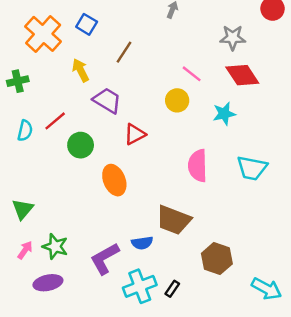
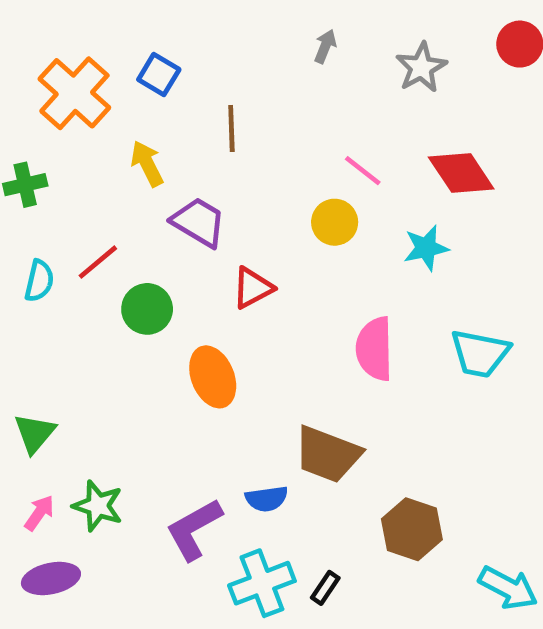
gray star: (233, 38) -> (421, 67), moved, turned -30
brown line: (124, 52) -> (231, 128), turned -35
purple ellipse: (48, 283) -> (51, 578), moved

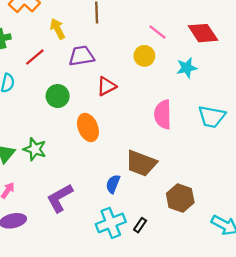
purple trapezoid: (199, 222) -> (81, 56), turned -40
red line: (98, 262) -> (35, 57), moved
blue semicircle: (267, 499) -> (113, 184), turned 120
green star: (98, 506) -> (35, 149), moved
purple L-shape: (194, 529) -> (60, 198), moved

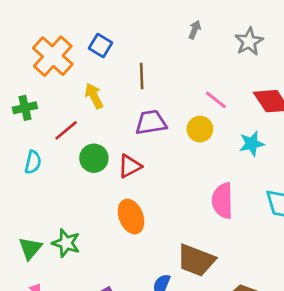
purple trapezoid: (81, 56) -> (151, 122), moved
red triangle: (106, 86) -> (130, 166), moved
green circle: (58, 96) -> (94, 158), moved

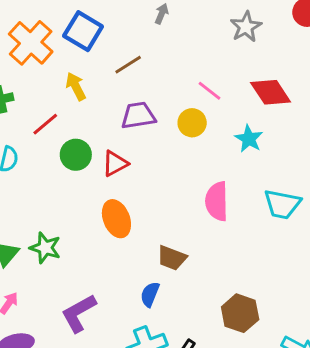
gray arrow: (195, 30) -> (162, 14), moved
blue square: (101, 46) -> (83, 31), size x1.5
brown line: (142, 76) -> (128, 65), turned 60
cyan star: (252, 144) -> (249, 139), turned -30
brown trapezoid: (196, 260) -> (172, 258), moved, size x0.7

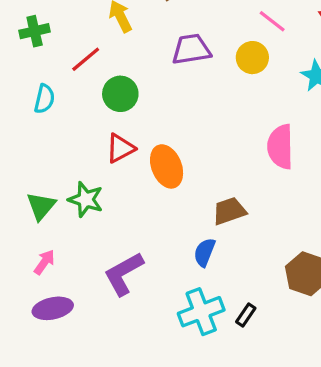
red triangle: (115, 163) -> (120, 148), moved
brown trapezoid: (172, 258) -> (229, 211), turned 140

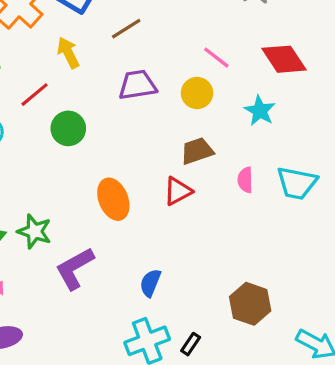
pink semicircle: (280, 147) -> (245, 180), moved, size x0.6
red triangle: (120, 148) -> (178, 191), moved
brown trapezoid: (229, 211) -> (197, 151), moved
purple L-shape: (124, 274) -> (75, 268), moved

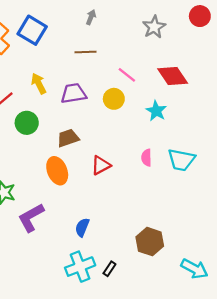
brown line: (126, 29) -> (85, 52), moved, turned 30
yellow arrow: (68, 53) -> (39, 84), moved
brown trapezoid: (197, 151) -> (68, 138), moved

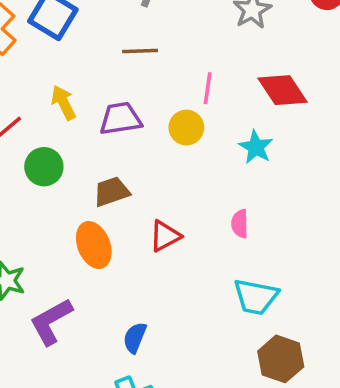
pink line: (127, 75) -> (208, 88), turned 60
cyan trapezoid: (181, 160) -> (256, 297), moved
brown hexagon: (150, 242) -> (281, 359), moved

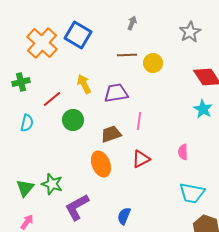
pink line: (208, 88) -> (139, 121), moved
yellow circle: (186, 128) -> (153, 63), moved
cyan star: (256, 147) -> (203, 109), moved

